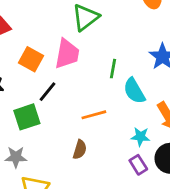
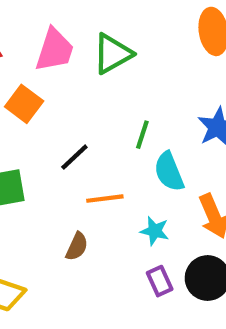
pink trapezoid: (67, 54) -> (55, 50), moved
black line: (47, 92) -> (74, 157), moved
cyan star: (140, 137) -> (155, 231), moved

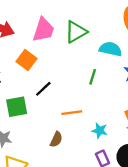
black line: (74, 157) -> (43, 89), moved
cyan semicircle: (169, 172) -> (111, 49), moved, turned 125

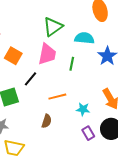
pink trapezoid: (44, 30) -> (47, 54), moved

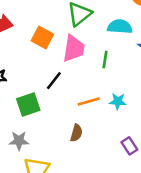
orange square: (13, 56) -> (42, 37), moved
cyan star: (83, 109) -> (118, 101), moved

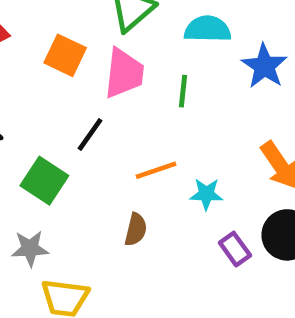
cyan star: (118, 101) -> (206, 194), moved
green square: (28, 104) -> (44, 181), turned -35

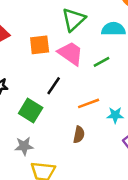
orange square: (65, 55) -> (40, 45), turned -30
pink trapezoid: (124, 73) -> (71, 53), turned -60
green line: (183, 91) -> (102, 62), turned 56

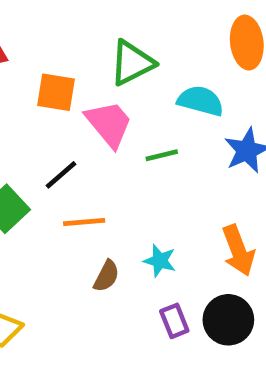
orange line: (89, 103) -> (84, 222), moved
brown semicircle: (79, 135) -> (106, 276), moved

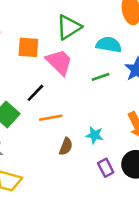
green line: (162, 155) -> (101, 77), moved

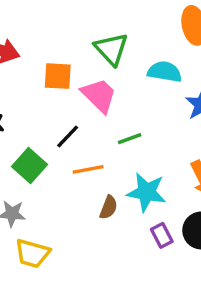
green triangle: (69, 27) -> (111, 49), turned -40
green line: (101, 77) -> (130, 139), moved
cyan star: (95, 135) -> (147, 192), size x1.6

